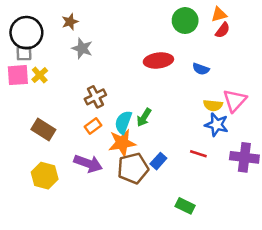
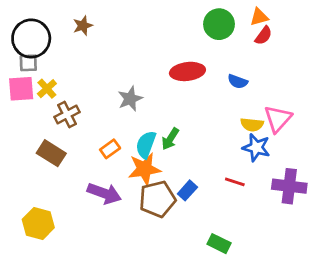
gray star: (82, 48) -> (130, 99), moved, turned 30
brown cross: (95, 97) -> (67, 114), moved
yellow hexagon: (45, 176) -> (38, 223), moved

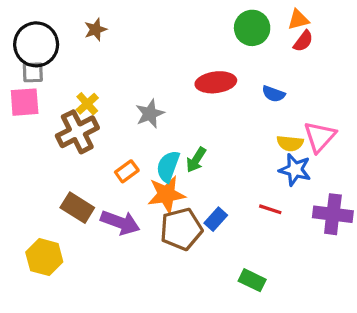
yellow cross: (47, 89) -> (87, 104), moved
brown cross: (67, 114) -> (77, 132), size x1.4
brown rectangle: (51, 153) -> (77, 208), moved

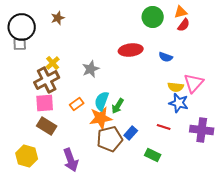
pink square: (25, 102) -> (45, 103), moved
green arrow: (196, 160) -> (118, 106), moved
purple arrow: (120, 222) -> (71, 160), moved, turned 50
green rectangle: (252, 280) -> (153, 155), moved

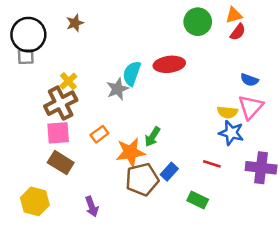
blue semicircle: (166, 57) -> (249, 80), moved
cyan semicircle: (102, 101) -> (132, 73), moved
purple arrow: (71, 160) -> (92, 207), size x0.7

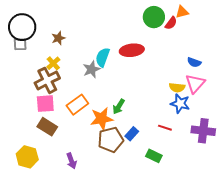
brown star: (75, 23) -> (58, 38), moved
red semicircle: (238, 32) -> (171, 23), moved
orange rectangle: (99, 134) -> (77, 105), size x1.5

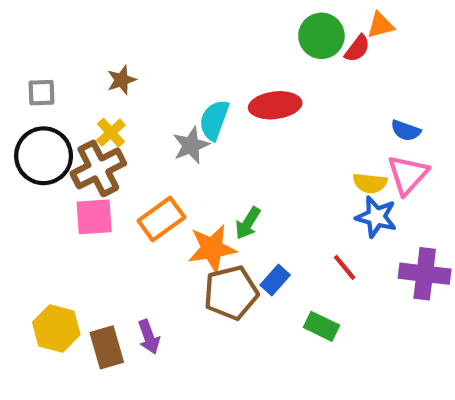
black circle: (22, 27) -> (44, 156), moved
brown rectangle: (47, 127) -> (107, 347), moved, turned 42
red line: (165, 128) -> (345, 267), turned 32

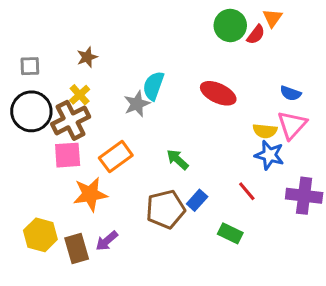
orange triangle: (380, 25) -> (272, 18), turned -40
red ellipse: (275, 105) -> (218, 93), moved, turned 32
green arrow: (248, 223) -> (178, 160), turned 100
orange star: (212, 248) -> (90, 194), moved
purple arrow: (149, 337) -> (107, 241), turned 70

